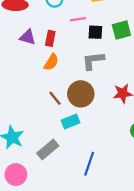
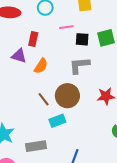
purple triangle: (28, 37) -> (19, 56), moved
red rectangle: (50, 38) -> (33, 39), moved
gray rectangle: (48, 150) -> (36, 146), turned 30

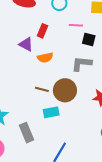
orange semicircle: (41, 66) -> (45, 58), turned 35
brown line: (44, 99) -> (42, 89), turned -48
gray rectangle: (36, 146) -> (26, 133), turned 66

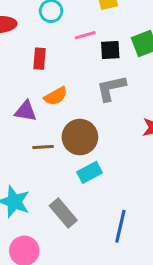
purple triangle: (26, 44) -> (26, 111), moved
brown line: (42, 89) -> (43, 147), moved
brown circle: (65, 90) -> (80, 137), moved

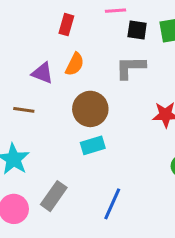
orange semicircle: (56, 96) -> (75, 64), turned -45
brown line: (43, 147) -> (24, 110), moved
gray rectangle: (63, 213) -> (54, 196), moved, turned 64

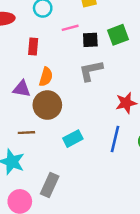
brown circle: (90, 109) -> (47, 105), moved
brown line: (24, 110) -> (26, 133), moved
blue line: (112, 204) -> (115, 139), moved

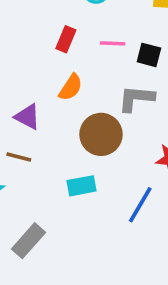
pink line: (70, 28) -> (113, 43), moved
purple triangle: (22, 89) -> (27, 117), moved
brown circle: (47, 105) -> (101, 134), moved

